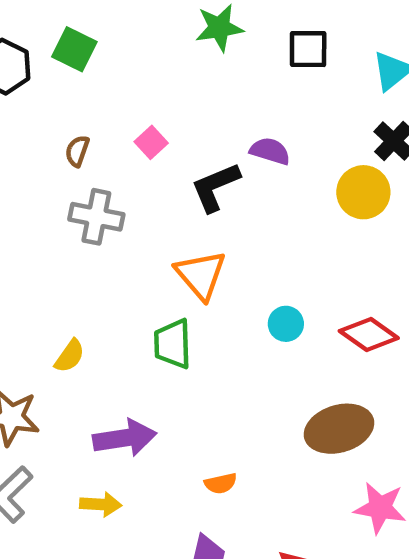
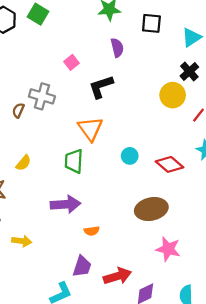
brown semicircle: (77, 151) -> (18, 110), moved
purple semicircle: (270, 151) -> (117, 48), moved, turned 54
purple arrow: (125, 438) -> (65, 204), moved
yellow arrow: (101, 504) -> (22, 241), moved

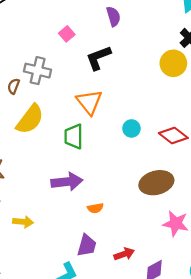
yellow semicircle: (23, 163) -> (30, 119), moved, size x1.8
red arrow: (117, 276) -> (124, 254), size x0.7

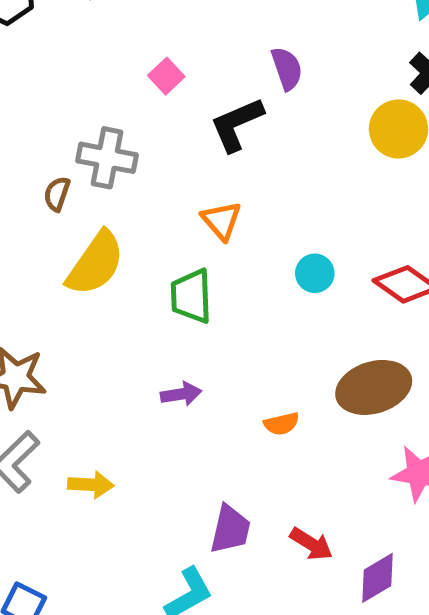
purple semicircle: (114, 16) -> (287, 69), moved
orange triangle: (89, 102) -> (221, 220), size x0.7
purple arrow: (67, 182) -> (181, 394), size x0.6
orange semicircle: (95, 208) -> (281, 424), moved
red arrow: (124, 254) -> (311, 544), turned 54

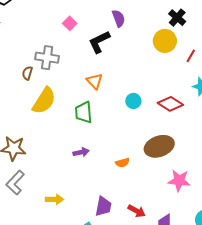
yellow arrow: (91, 485) -> (55, 199), moved

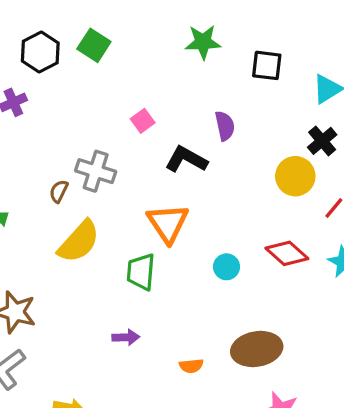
black L-shape: (99, 42) -> (186, 159), turned 45
orange triangle: (95, 81) -> (168, 223), size x1.5
red diamond: (170, 104) -> (287, 253), moved

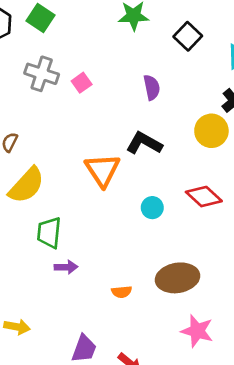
black square: (267, 65) -> (188, 36), turned 36
black L-shape: (186, 159) -> (144, 143), moved
gray cross: (96, 171) -> (42, 74), moved
green trapezoid: (141, 272) -> (49, 233), moved

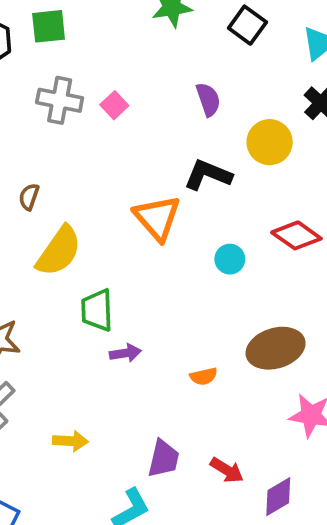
green square: (41, 18) -> (49, 26), turned -32
yellow circle: (211, 131) -> (270, 142), moved

